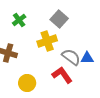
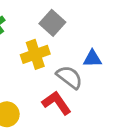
blue triangle: (87, 58) -> (92, 59), moved

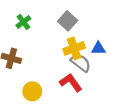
yellow cross: (35, 54) -> (74, 48), moved

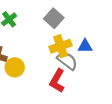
red L-shape: (71, 83) -> (57, 81), turned -115
yellow circle: (32, 91) -> (15, 67), moved

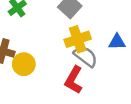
blue triangle: (85, 46) -> (117, 42), moved

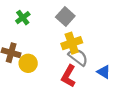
blue triangle: (117, 42) -> (104, 72), moved, turned 32

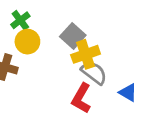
gray square: (65, 17) -> (73, 36), moved
yellow circle: (28, 63) -> (27, 42), moved

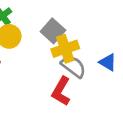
blue triangle: (128, 93) -> (108, 62), moved

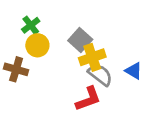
red L-shape: (61, 91) -> (88, 99), turned -140

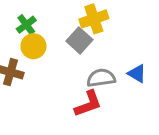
yellow cross: (92, 57) -> (94, 19), moved
gray semicircle: (100, 75) -> (101, 78), turned -45

